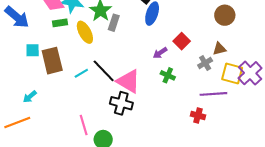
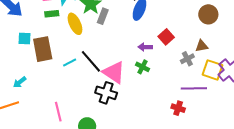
purple arrow: (160, 53) -> (145, 47), turned 32
green cross: (168, 75) -> (143, 67), moved
pink line: (84, 125) -> (58, 112), moved

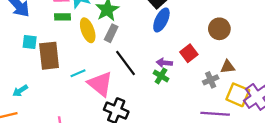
brown circle: (208, 14) -> (219, 29), moved
gray rectangle: (103, 16) -> (111, 33), moved
black line: (91, 61) -> (125, 63), moved
green cross: (143, 67) -> (161, 76), moved
pink triangle: (114, 72) -> (100, 84), moved

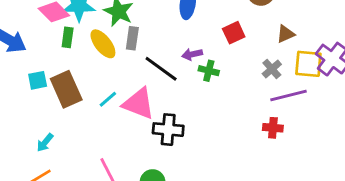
green rectangle: (63, 17) -> (68, 37), turned -63
red square: (189, 53) -> (234, 33), turned 30
purple arrow: (164, 63) -> (192, 54), moved
gray cross: (211, 80) -> (272, 69), moved

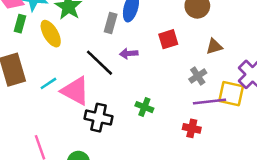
gray rectangle: (132, 38) -> (111, 23), moved
yellow square: (308, 64) -> (231, 94), moved
green cross: (209, 71) -> (144, 107), moved

